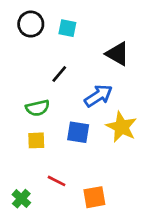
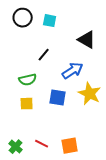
red line: (57, 181) -> (42, 144), moved

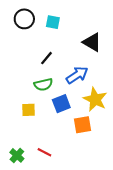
green semicircle: (28, 80) -> (43, 85), moved
blue square: (58, 98) -> (61, 104), turned -30
orange square: (70, 146) -> (82, 125), moved

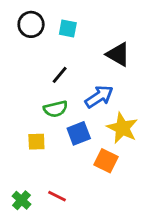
orange square: (82, 125) -> (106, 161), turned 36

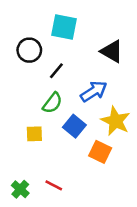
black circle: (31, 24) -> (29, 50), moved
cyan square: (68, 29) -> (64, 27), size x1.5
green semicircle: (56, 109) -> (52, 103), turned -40
blue square: (79, 133) -> (74, 126), turned -30

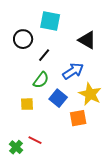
orange square: (100, 152) -> (78, 118), turned -36
red line: (54, 185) -> (35, 140), moved

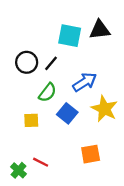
cyan square: (50, 21) -> (70, 36), moved
black circle: (23, 39) -> (27, 62), moved
black triangle: (87, 40) -> (100, 30), moved, turned -36
orange square: (78, 118) -> (91, 154), moved

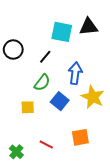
black circle: (27, 62) -> (13, 50), moved
blue arrow: (85, 82) -> (75, 73), turned -50
red line: (41, 162) -> (46, 145), moved

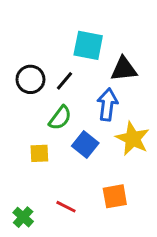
black triangle: (89, 27) -> (124, 69), moved
black circle: (13, 50) -> (30, 79), moved

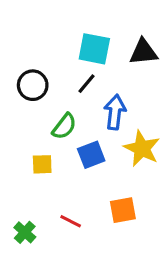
black triangle: (124, 69) -> (143, 52), moved
black line: (65, 81) -> (86, 84), moved
blue square: (85, 145) -> (91, 155), turned 30

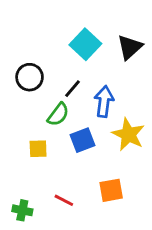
cyan square: (94, 49) -> (85, 44), turned 32
black triangle: (143, 52) -> (130, 47), turned -36
black line: (86, 84) -> (72, 89), moved
green cross: (25, 232) -> (22, 210), turned -30

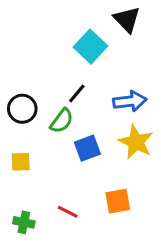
black triangle: (130, 47) -> (127, 19), moved, turned -32
black circle: (30, 77) -> (22, 109), moved
blue arrow: (104, 101) -> (130, 101), moved, turned 76
yellow square: (38, 149) -> (21, 162), moved

